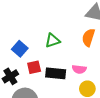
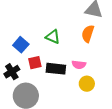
green triangle: (53, 41) -> (53, 37), turned 42

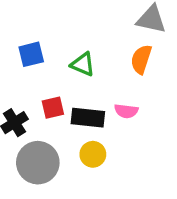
blue square: (21, 45) -> (31, 54), moved, turned 35
yellow circle: (87, 84) -> (93, 154), moved

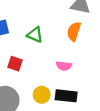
red square: (53, 108) -> (15, 64), turned 32
black rectangle: (88, 118) -> (66, 96), moved

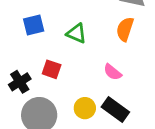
pink semicircle: (64, 66) -> (113, 72), turned 32
black rectangle: (66, 96) -> (115, 109), turned 30

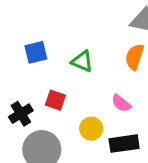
yellow circle: (85, 108) -> (91, 129), moved
black rectangle: (115, 109) -> (124, 144), turned -44

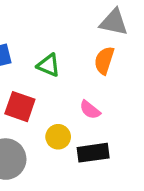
red square: (55, 100) -> (20, 107), size x1.4

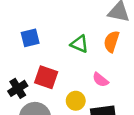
green triangle: (49, 65) -> (79, 44), moved

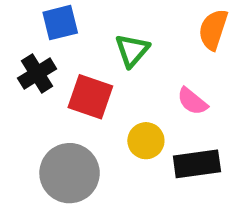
green triangle: (79, 44) -> (132, 50), moved, turned 48
black cross: (18, 88) -> (37, 74), moved

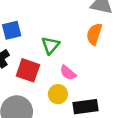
pink semicircle: (192, 101) -> (68, 73), moved

